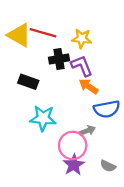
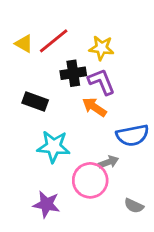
red line: (43, 33) -> (54, 41), turned -55
yellow triangle: (19, 35) -> (24, 44), size x0.6
orange arrow: (89, 86) -> (94, 107), moved
purple star: (74, 165) -> (46, 204), moved, turned -30

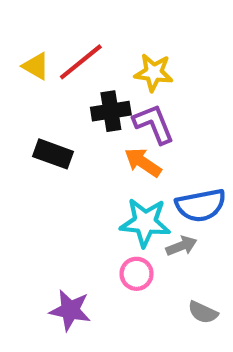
cyan star: (54, 147) -> (145, 222), moved
gray arrow: (109, 162) -> (181, 246), moved
pink circle: (90, 180) -> (137, 274), size x0.6

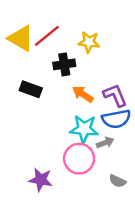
yellow triangle: (36, 66) -> (21, 38), size x1.6
purple L-shape: (154, 124) -> (115, 95), moved
pink circle: (137, 274) -> (79, 159), size x1.6

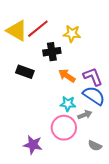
blue semicircle: (116, 119) -> (94, 96), turned -135
cyan star: (84, 129) -> (68, 104), size x0.7

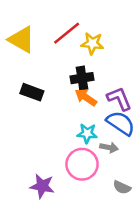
red line: (38, 29) -> (67, 33), moved
black cross: (52, 52) -> (82, 78), moved
gray arrow: (85, 115) -> (109, 148), turned 32

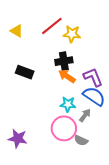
yellow triangle: (22, 40) -> (17, 31), size x0.6
gray arrow: (109, 148) -> (85, 115), turned -64
purple star: (42, 186) -> (18, 138), moved
gray semicircle: (122, 187) -> (81, 140), moved

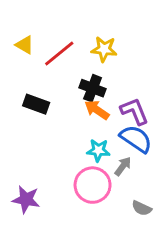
red line: (52, 26) -> (59, 53), moved
black cross: (64, 61) -> (93, 88), turned 30
gray semicircle: (81, 140) -> (142, 208), moved

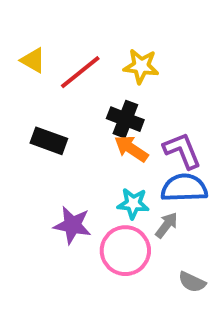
blue semicircle: (136, 139) -> (184, 188), turned -36
purple star: (26, 199) -> (72, 225), moved

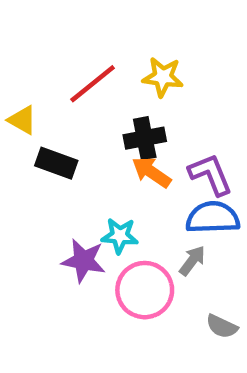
yellow triangle: (33, 60) -> (22, 120), moved
black cross: (125, 119) -> (145, 138), turned -32
cyan star: (133, 204) -> (120, 236), moved

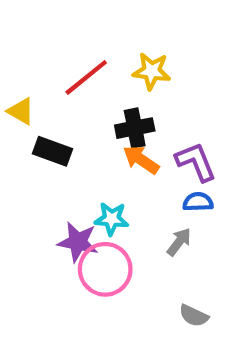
blue semicircle: (213, 218) -> (198, 202), size x0.6
pink circle: (145, 290) -> (105, 269), moved
gray semicircle: (222, 326) -> (194, 316), moved

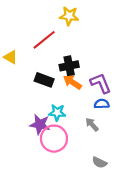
yellow star: (152, 71) -> (69, 16), moved
black rectangle: (52, 151) -> (44, 80), moved
gray arrow: (179, 242) -> (92, 124), turned -80

